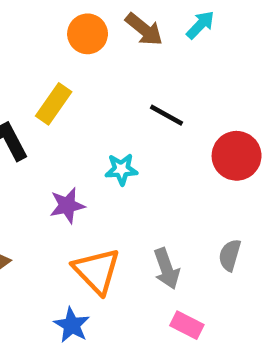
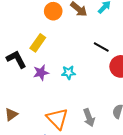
black line: (167, 115) -> (101, 47), moved
purple star: (67, 205) -> (41, 73), moved

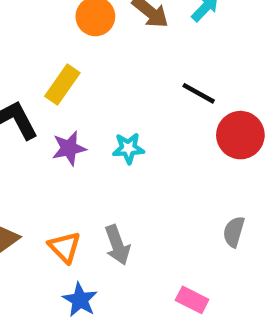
gray arrow: (89, 118) -> (117, 245), moved
orange triangle: (57, 119) -> (65, 247), moved, size x0.7

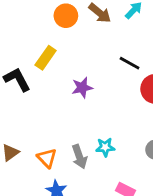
purple star: (69, 148) -> (82, 88), moved
cyan star: (128, 148) -> (105, 147), moved

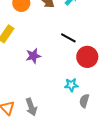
cyan star: (105, 147) -> (71, 85), moved

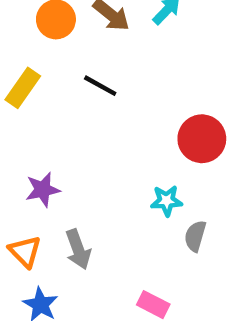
black line: (68, 38) -> (100, 86), moved
purple star: (33, 56) -> (43, 190), moved

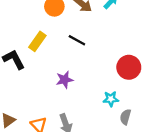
purple star: (43, 190) -> (65, 80), moved

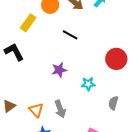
yellow rectangle: (37, 41) -> (28, 23), moved
cyan star: (111, 99) -> (88, 84), moved

